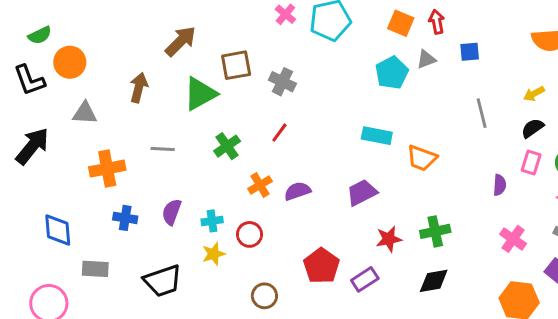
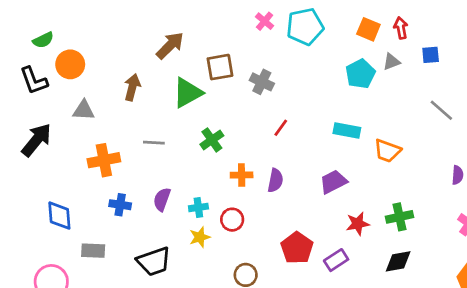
gray line: (482, 113) -> (441, 110), turned -35
red line: (279, 133) -> (281, 128), moved
orange cross: (260, 185) -> (242, 175), turned 30
purple semicircle: (297, 191) -> (275, 180), turned 120

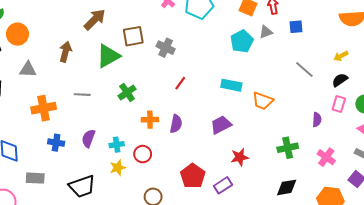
green cross: (399, 217) -> (288, 148), moved
black diamond: (398, 261) -> (287, 187), moved

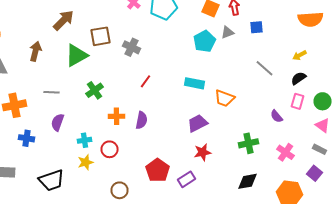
purple semicircle: (317, 120) -> (276, 116), turned 136
purple trapezoid: (221, 125) -> (198, 123), moved
purple semicircle: (88, 138) -> (58, 122), moved

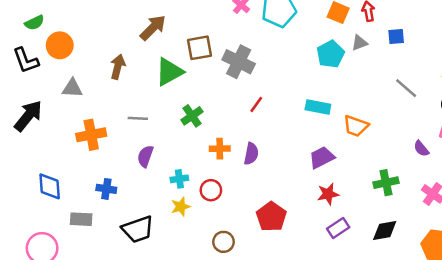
gray cross: (132, 47) -> (239, 62), size x1.4
blue cross: (26, 138) -> (106, 189), moved
purple rectangle: (186, 179) -> (338, 228), moved

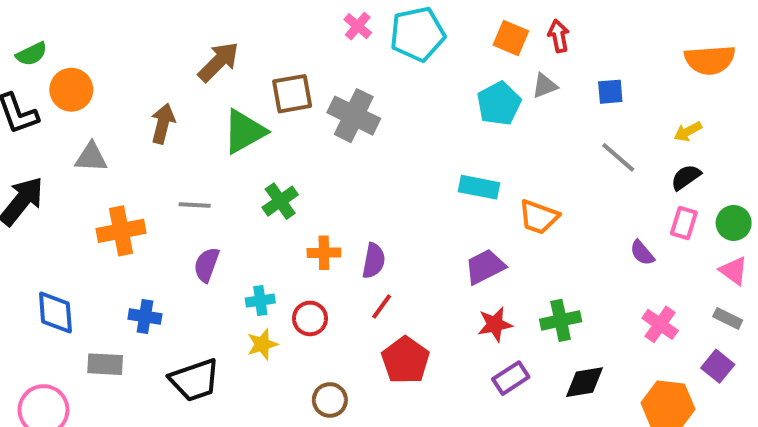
blue square: (396, 36) -> (610, 92), moved
red line: (256, 105) -> (382, 307), moved
green cross: (386, 183) -> (561, 320), moved

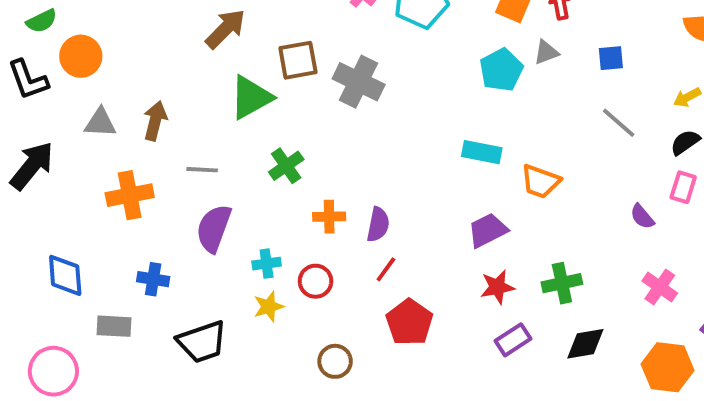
brown arrow: (163, 124) -> (155, 121), moved
purple semicircle: (207, 265) -> (214, 228), size x1.4

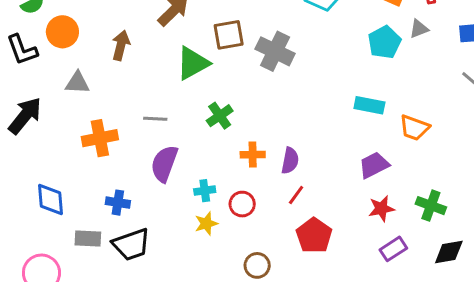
brown arrow: (155, 121) -> (121, 45), moved
green cross: (562, 283) -> (431, 206), turned 32
black trapezoid: (202, 342) -> (131, 244), moved

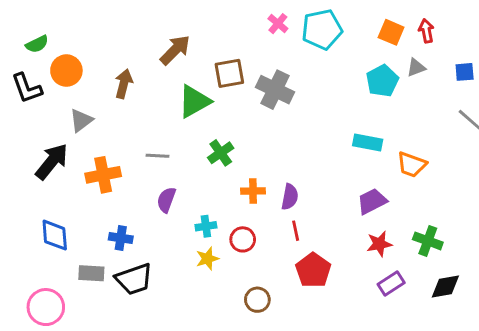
gray triangle: (77, 83) -> (81, 120), turned -40
black arrow: (25, 116) -> (52, 162), moved
purple semicircle: (164, 164) -> (166, 200), size x0.7
red line: (296, 195) -> (296, 231), turned -48

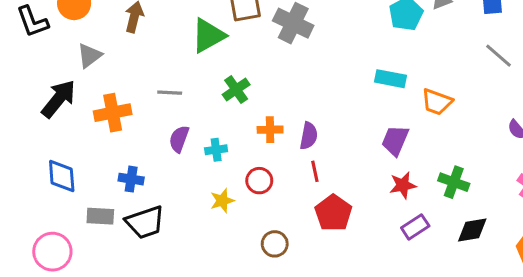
purple trapezoid: (372, 201) -> (395, 140), turned -40
cyan cross: (206, 226) -> (216, 150), moved

